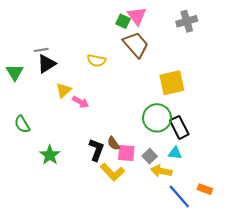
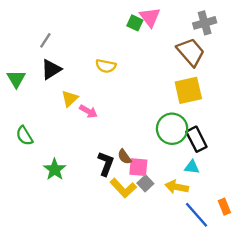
brown trapezoid: (136, 45) -> (191, 52), moved
gray line: (41, 50) -> (45, 40), moved, turned -48
gray square: (150, 156) -> (145, 183), moved
orange rectangle: (205, 189) -> (224, 207), turned 48

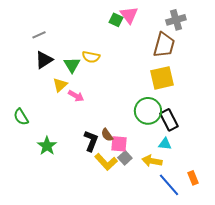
gray line: (45, 40) -> (39, 35), turned 32
brown trapezoid: (191, 52) -> (164, 45), turned 56
green triangle: (16, 79) -> (72, 65), moved

